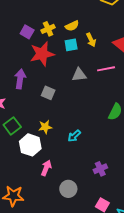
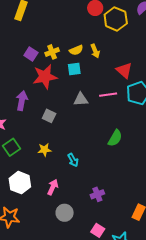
yellow arrow: (91, 40) -> (95, 51), moved
cyan arrow: (74, 136) -> (73, 160), turned -80
white hexagon: (30, 145) -> (20, 183), moved
pink arrow: (46, 168) -> (53, 187), moved

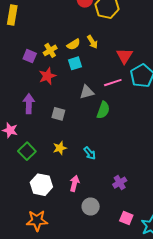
red triangle: (124, 70) -> (124, 56), turned 30
red star: (45, 77) -> (47, 76), size x0.7
green semicircle: (115, 138) -> (103, 110), moved

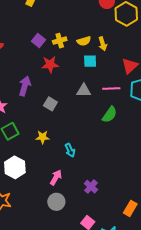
cyan square: (75, 63) -> (90, 61), moved
green semicircle: (103, 110) -> (110, 115), moved
pink arrow: (74, 183) -> (56, 177), moved
purple cross: (120, 183) -> (91, 187), turned -32

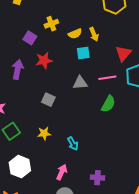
yellow cross: (60, 41) -> (51, 24), moved
purple arrow: (25, 86) -> (18, 69), moved
purple cross: (91, 187) -> (97, 178), turned -32

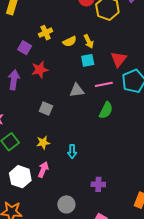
cyan square: (83, 53) -> (88, 60), moved
cyan arrow: (73, 144) -> (72, 151), turned 32
pink arrow: (62, 172) -> (43, 170), moved

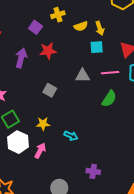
cyan arrow: (72, 151) -> (71, 136), turned -72
white hexagon: (20, 177) -> (18, 142), moved

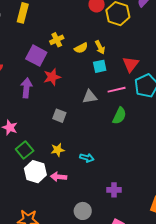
purple square: (35, 27) -> (36, 56), size x1.5
pink arrow: (40, 151) -> (59, 177), turned -105

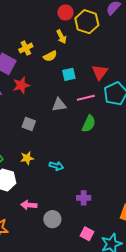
yellow arrow: (100, 47) -> (61, 37), moved
pink arrow: (59, 177) -> (29, 205), moved

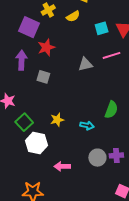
cyan square: (69, 74) -> (102, 28), moved
gray square: (29, 124) -> (43, 77), moved
green semicircle: (89, 124) -> (111, 110), moved
gray circle: (52, 219) -> (97, 158), moved

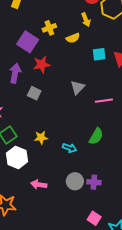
pink line: (112, 55) -> (104, 101), moved
gray triangle: (85, 64) -> (78, 87), turned -42

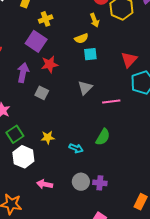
yellow cross: (49, 28) -> (46, 19), moved
cyan square: (99, 54) -> (90, 54), moved

